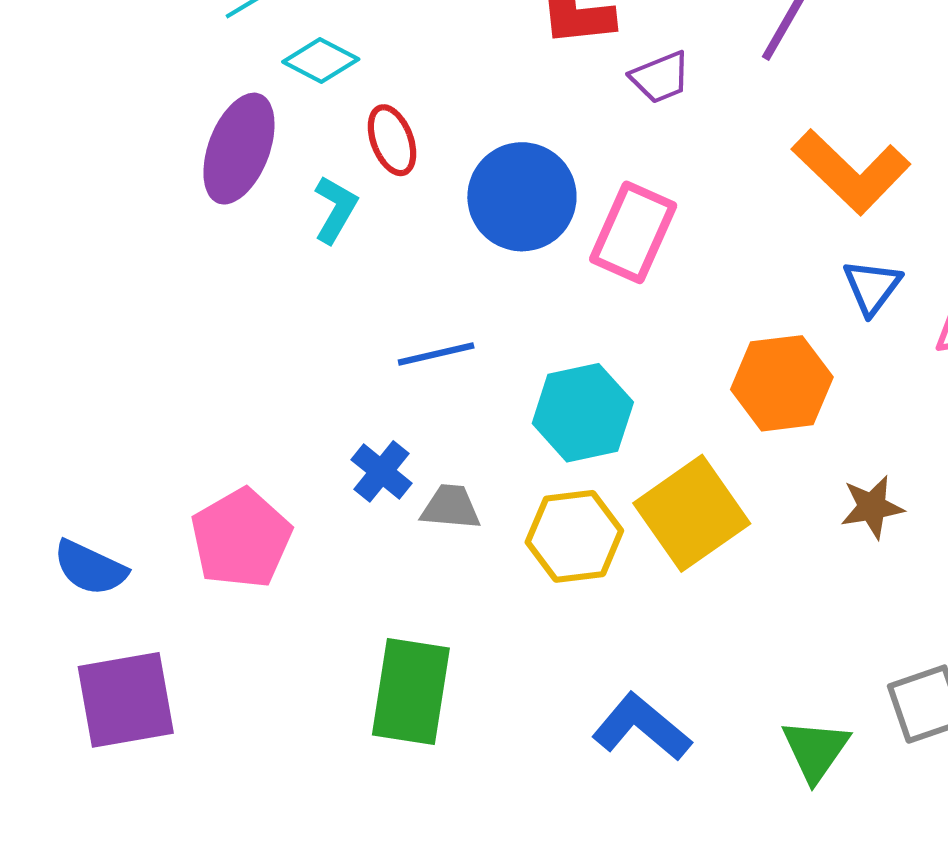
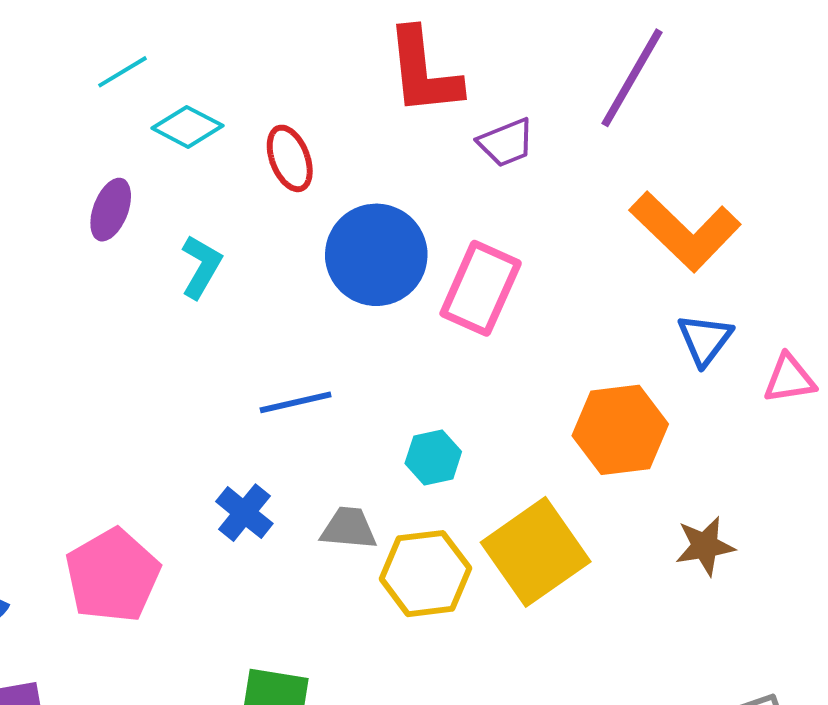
red ellipse: (392, 140) -> (290, 158), moved
purple ellipse: (239, 149) -> (111, 210), size x0.6
cyan hexagon: (583, 413) -> (433, 457), size x0.6
gray trapezoid: (451, 507) -> (349, 528), moved

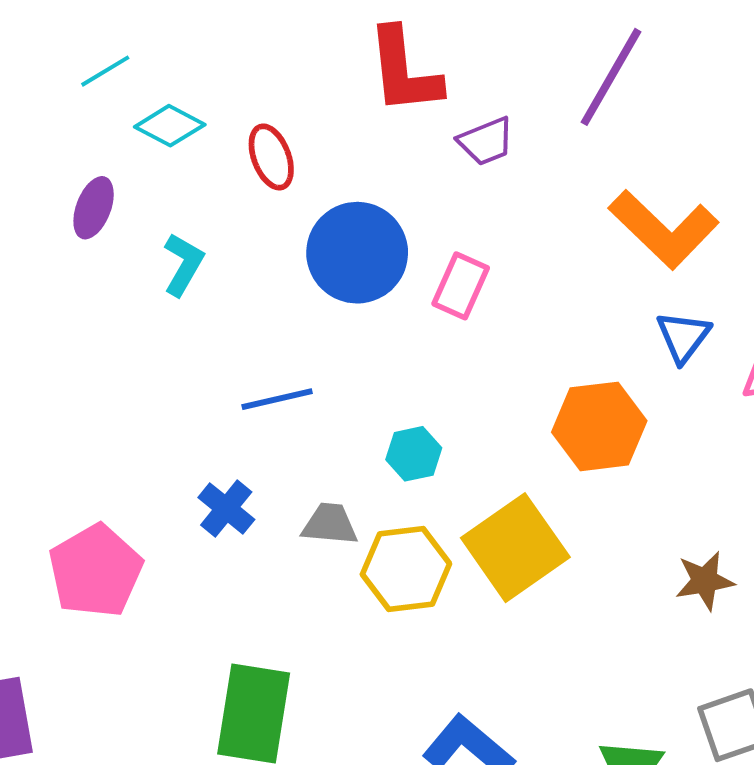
pink rectangle: (481, 288) -> (461, 286), size x0.7
brown star: (705, 546) -> (705, 581), moved

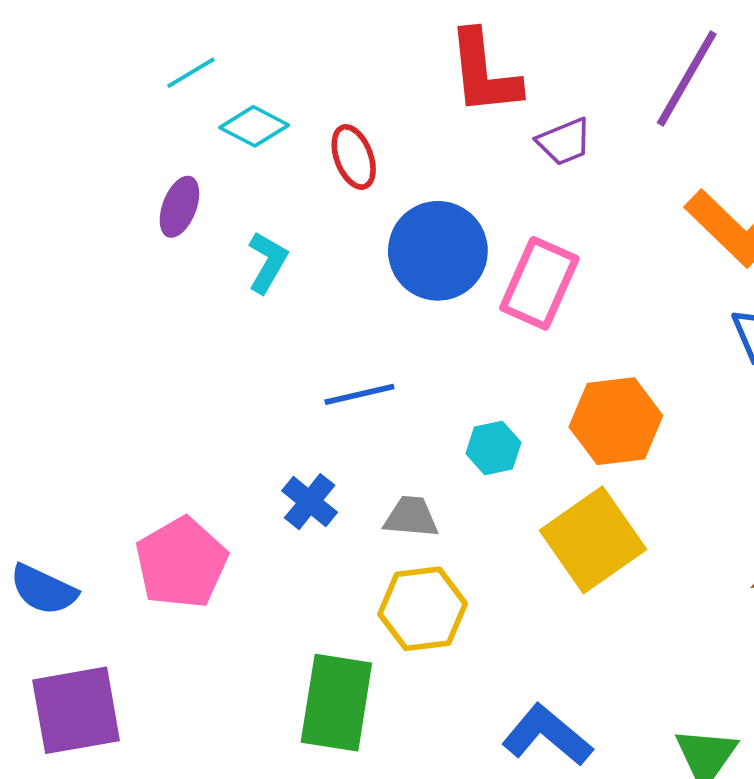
pink rectangle: (461, 286) -> (539, 283), size x1.4
orange hexagon: (599, 426) -> (616, 421), moved
yellow hexagon: (406, 569) -> (423, 609), moved

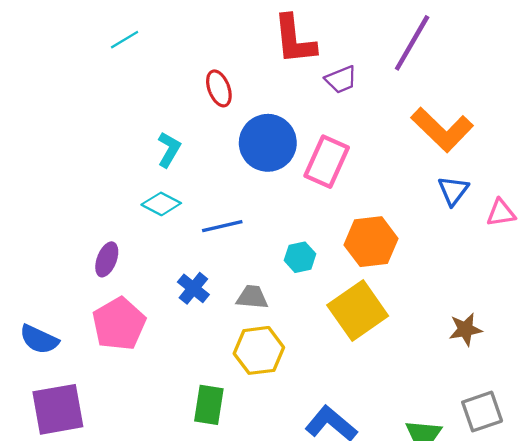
cyan diamond: (254, 126) -> (161, 204), moved
purple ellipse: (179, 207) -> (107, 259), moved
green rectangle: (336, 703) -> (209, 405), size x0.7

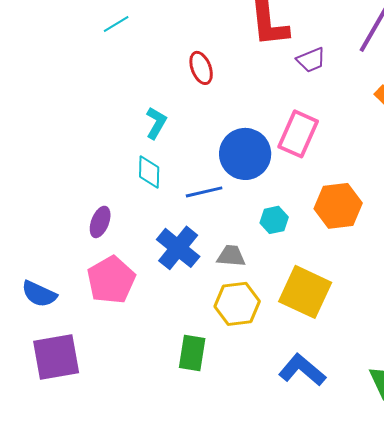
blue circle: (268, 143) -> (245, 154), moved
cyan diamond: (161, 204) -> (149, 172), turned 64
blue cross: (193, 288) -> (178, 248), size x1.5
yellow square: (358, 310) -> (305, 292), moved, turned -30

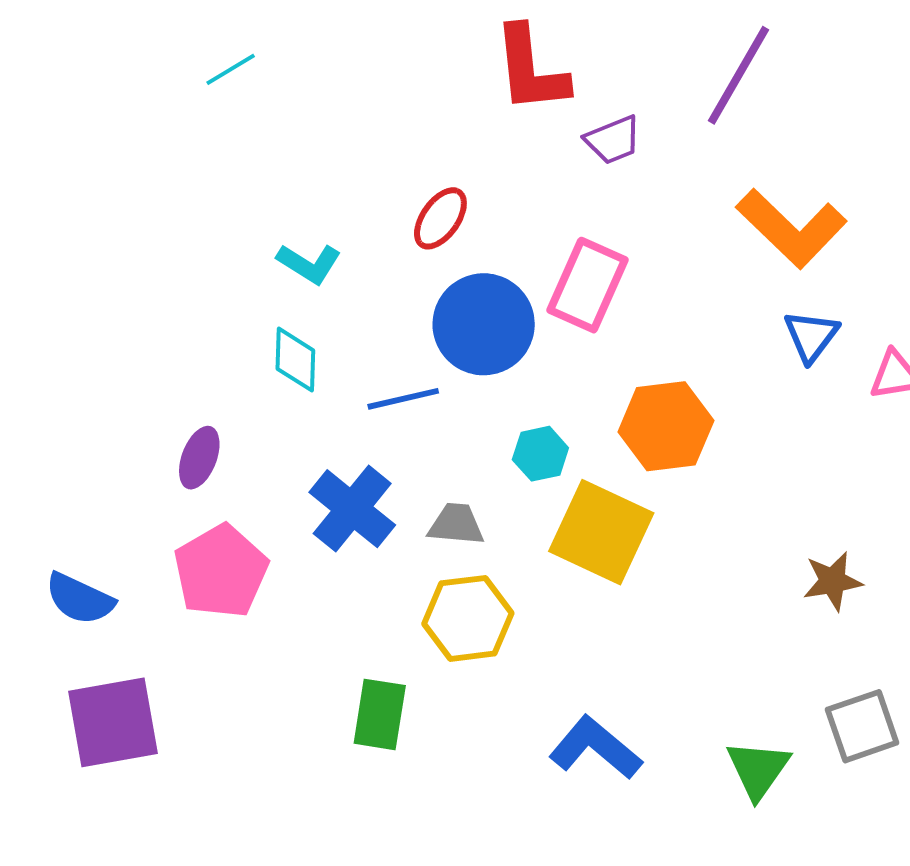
red ellipse: (201, 68) -> (440, 218), moved, turned 56
cyan L-shape: (156, 123) -> (309, 263), turned 92
yellow square: (305, 292) -> (601, 532), moved

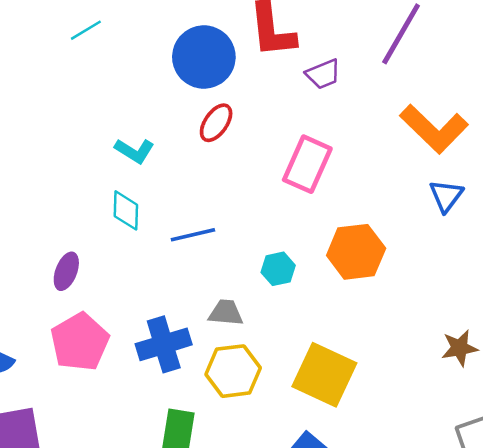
blue circle: (484, 324) -> (204, 57), moved
blue cross: (352, 509) -> (164, 344), moved, turned 34
yellow square: (601, 532) -> (324, 375), moved

